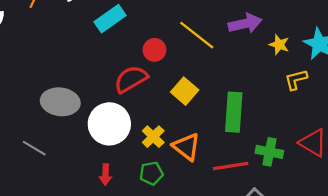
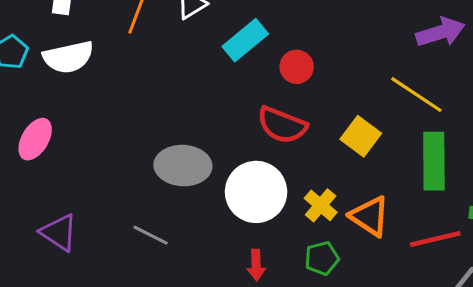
yellow line: (197, 35) -> (416, 95), moved
red circle: (154, 50) -> (297, 67), moved
red semicircle: (131, 79) -> (282, 125), turned -124

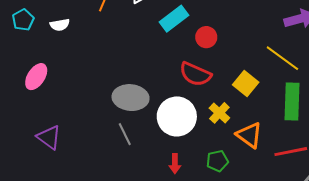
white semicircle: (68, 57) -> (60, 25), size x0.6
yellow cross: (321, 205) -> (219, 113), moved
gray line: (151, 235) -> (125, 134), moved, turned 35

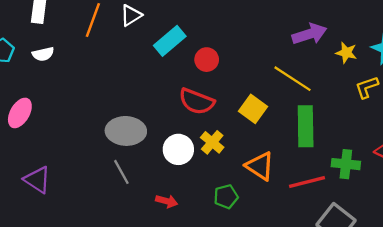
yellow cross: (219, 113) -> (212, 142), moved
white circle: (177, 116) -> (178, 149), size x0.7
red arrow: (175, 164) -> (167, 201), moved, turned -72

